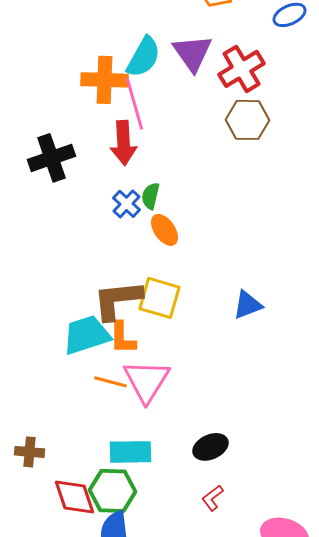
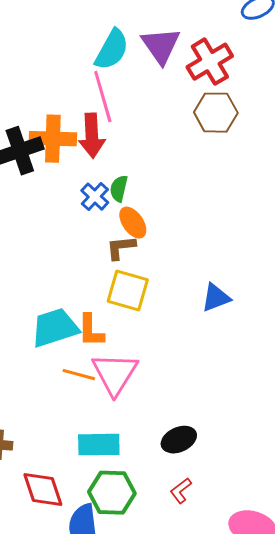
orange cross: (104, 80) -> (53, 139), moved
brown L-shape: (118, 300) -> (121, 248), moved, size x0.6
green hexagon: (112, 491) -> (112, 493), moved

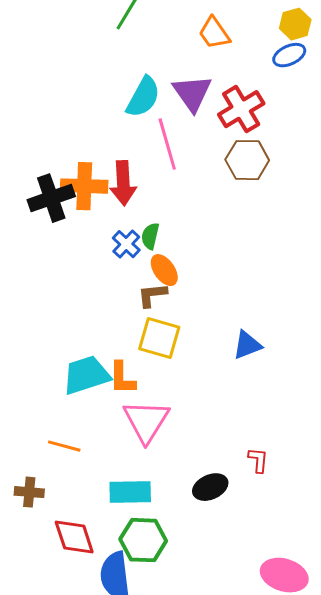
pink line: (103, 97) -> (167, 144), moved
orange line: (79, 375) -> (64, 446), moved
red L-shape: (181, 491) -> (258, 460), moved, turned 132

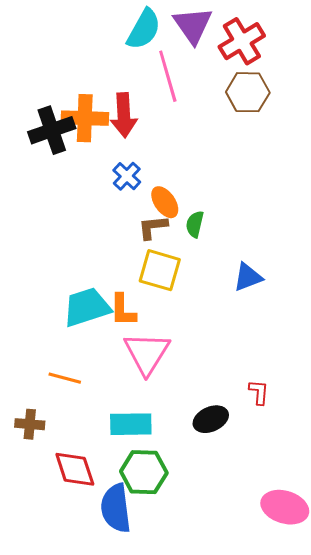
green semicircle: (150, 236) -> (195, 224), moved

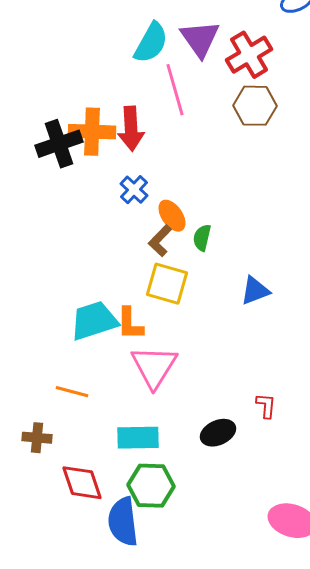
brown L-shape: (153, 227) -> (160, 241), turned -40

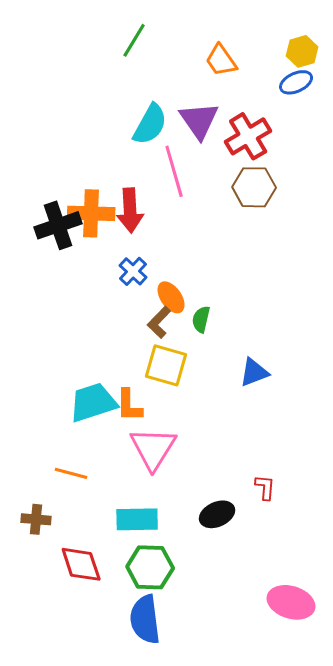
blue semicircle: (123, 522) -> (145, 619), moved

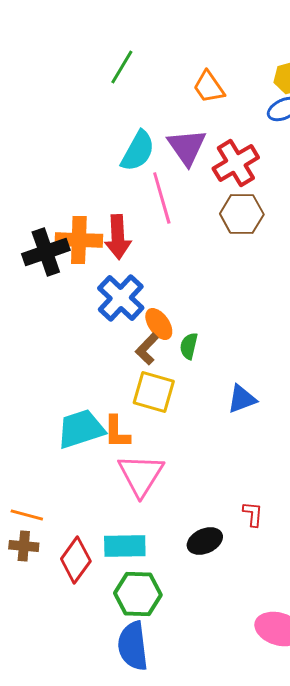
blue cross: (133, 271) -> (121, 298), size x1.6
orange line: (71, 473) -> (27, 515), moved
red diamond: (81, 564) -> (76, 560), moved, turned 54

